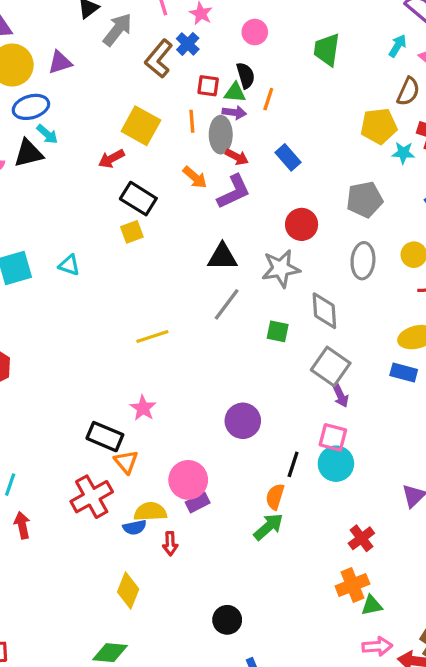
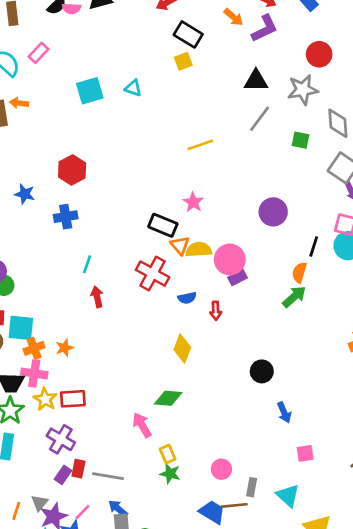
red cross: (92, 497) -> (153, 274), turned -32
yellow semicircle: (150, 512) -> (199, 250), moved

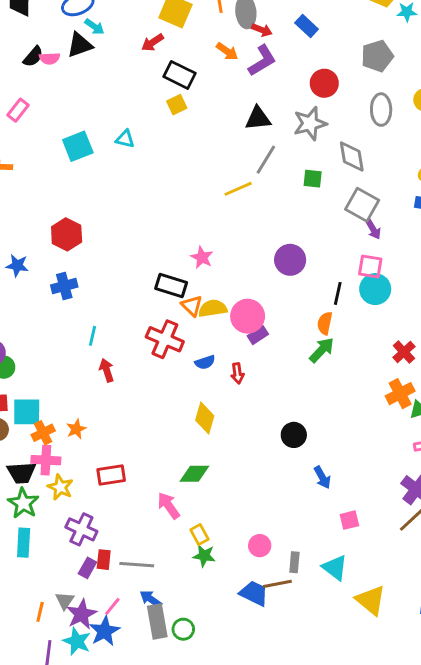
yellow line: (200, 145) -> (238, 189), moved
red rectangle: (73, 399) -> (111, 475), moved

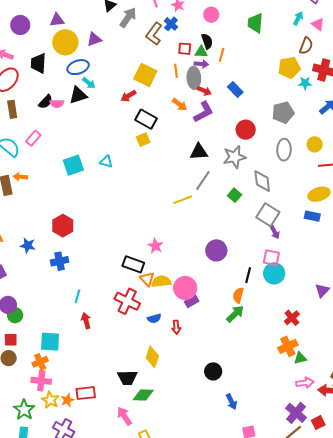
green square: (313, 179) -> (235, 195), turned 32
cyan square: (27, 412) -> (50, 342), moved
orange star: (76, 429) -> (67, 400), moved
black trapezoid: (21, 473) -> (127, 378), moved

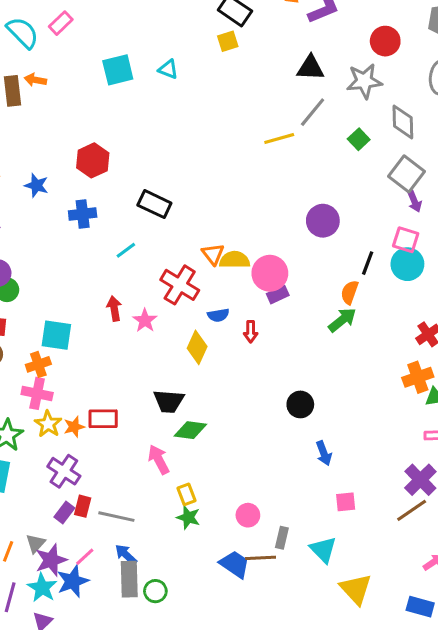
pink star: (155, 246) -> (145, 320), moved
black rectangle: (133, 264) -> (154, 204), moved
cyan line: (77, 296) -> (126, 250), moved, turned 32
yellow diamond: (152, 357) -> (197, 347), moved

